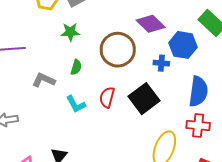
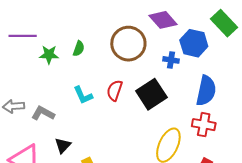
green star: (70, 32) -> (49, 55), moved
green semicircle: (76, 67) -> (79, 49), moved
gray L-shape: (44, 80) -> (43, 113), moved

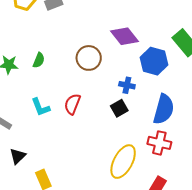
brown circle: (128, 44) -> (89, 58), size x0.7
blue cross: (171, 60) -> (127, 85), moved
black square: (151, 94) -> (119, 108), moved, size x0.6

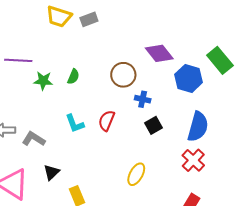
blue cross: (127, 85) -> (143, 99), moved
red cross: (159, 143) -> (193, 160), turned 30
yellow ellipse: (123, 162) -> (136, 174), moved, size x0.7

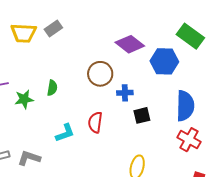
cyan L-shape: (75, 123) -> (65, 133), turned -75
black square: (153, 125) -> (142, 115), turned 30

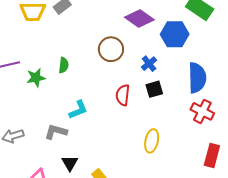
blue cross: (125, 93) -> (149, 64), moved, turned -35
red semicircle: (95, 122) -> (123, 95), moved
gray L-shape: (29, 158) -> (56, 132), moved

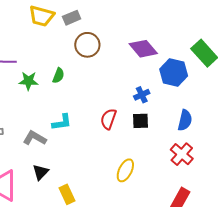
brown circle: (111, 49) -> (87, 45), moved
blue semicircle: (197, 78) -> (185, 120), size x0.7

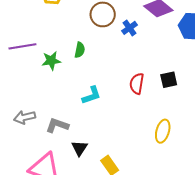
blue cross: (142, 95) -> (130, 28), moved
gray L-shape: (35, 138) -> (57, 125), moved

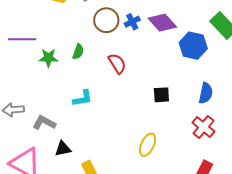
blue cross: (130, 28) -> (132, 22), moved
red semicircle: (137, 84) -> (117, 63), moved, turned 130
black triangle: (80, 148) -> (63, 149), turned 36

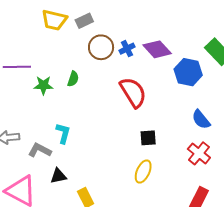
red semicircle: (117, 63) -> (133, 92), moved, size x1.5
blue semicircle: (206, 93) -> (201, 119), turned 130
black square: (161, 95) -> (148, 138), moved
cyan L-shape: (83, 98) -> (63, 133), moved, turned -65

